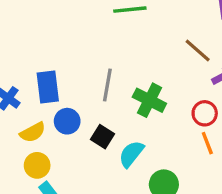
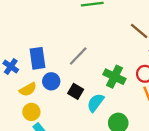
gray line: (107, 85) -> (78, 56), turned 35
green cross: (149, 100) -> (114, 77), moved

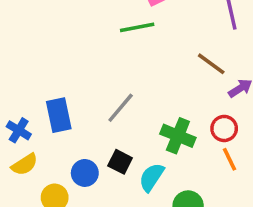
blue circle: (51, 81) -> (85, 173), moved
yellow semicircle: (28, 89) -> (25, 164), moved

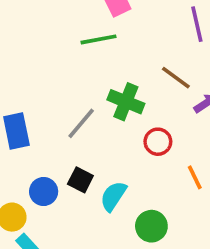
red circle: (224, 128) -> (158, 142), moved
green cross: (178, 136) -> (126, 102), moved

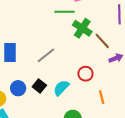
green cross: (126, 102) -> (82, 28), moved
cyan semicircle: (113, 196) -> (61, 88), moved

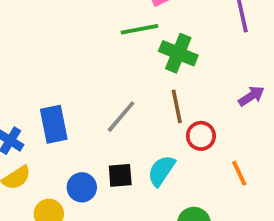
brown line: (102, 41) -> (177, 106), moved, turned 42
black square: (39, 86) -> (120, 175), turned -32

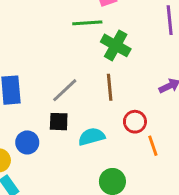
red circle: (201, 136) -> (135, 122), moved
cyan semicircle: (161, 171) -> (92, 137), turned 35
black square: (120, 175) -> (59, 122), moved

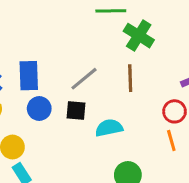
red circle: (135, 122) -> (174, 111), moved
blue circle: (27, 142) -> (39, 108), moved

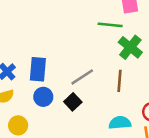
black square: (76, 111) -> (73, 102), turned 35
cyan semicircle: (109, 128) -> (120, 123), moved

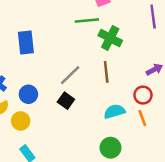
blue rectangle: (38, 69) -> (26, 42), moved
blue circle: (43, 97) -> (28, 94), moved
yellow circle: (18, 125) -> (21, 121), moved

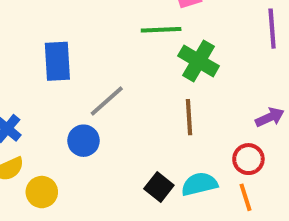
gray line: (70, 75) -> (107, 101), moved
blue circle: (28, 94) -> (83, 141), moved
black square: (66, 101) -> (159, 187), moved

